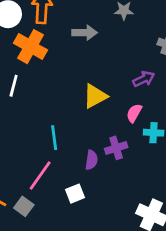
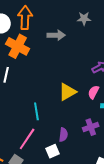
yellow triangle: (95, 96) -> (67, 92), moved
purple cross: (116, 148) -> (91, 127), moved
purple semicircle: (91, 160) -> (63, 135), moved

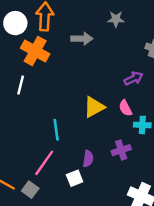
pink semicircle: (93, 92) -> (125, 108), turned -56

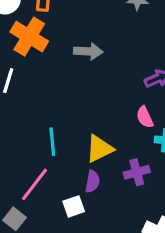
gray arrow: (82, 39) -> (88, 51), moved
yellow triangle: (94, 107) -> (99, 149), moved

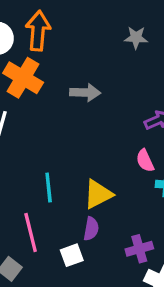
purple cross: (137, 172) -> (139, 249), moved
pink line: (35, 184) -> (31, 233), turned -51

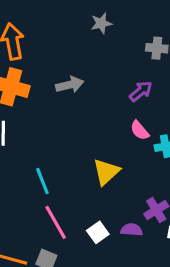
cyan line: (49, 188) -> (42, 181), moved
purple semicircle: (91, 229) -> (132, 230), moved, turned -80

